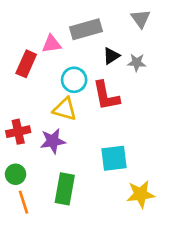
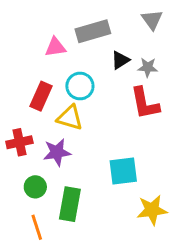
red rectangle: (26, 64) -> (41, 96), moved
red L-shape: (106, 96) -> (145, 103), moved
green circle: (16, 174) -> (35, 187), moved
orange line: (24, 202) -> (37, 227), moved

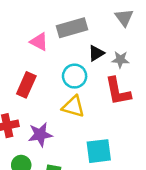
pink triangle: (55, 47) -> (39, 42), turned 36
cyan circle: (80, 86) -> (75, 76), moved
yellow triangle: (70, 118) -> (73, 107), moved

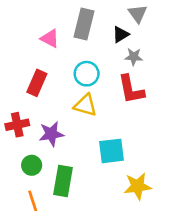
gray rectangle: (72, 28) -> (84, 24), turned -60
black triangle: (96, 53) -> (121, 34), moved

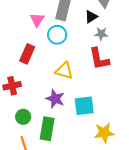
pink triangle: (50, 38) -> (37, 20), turned 35
cyan circle: (87, 74) -> (57, 35), moved
purple star: (51, 134) -> (55, 99), moved, turned 30

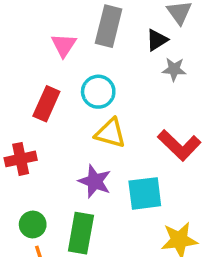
cyan circle: (57, 35) -> (98, 92), moved
red L-shape: (99, 59) -> (179, 145), moved, turned -35
green circle: (23, 117) -> (33, 224), moved

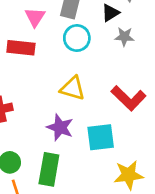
cyan circle: (98, 92) -> (77, 38), moved
red rectangle: (46, 104) -> (21, 48), moved, turned 72

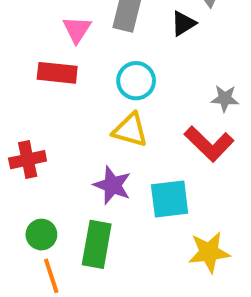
gray star: (124, 37) -> (225, 98), moved
cyan circle: (77, 38) -> (136, 81), moved

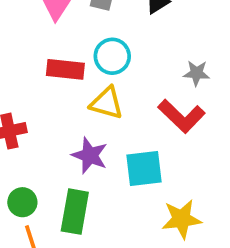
red rectangle: (57, 73) -> (65, 69), moved

